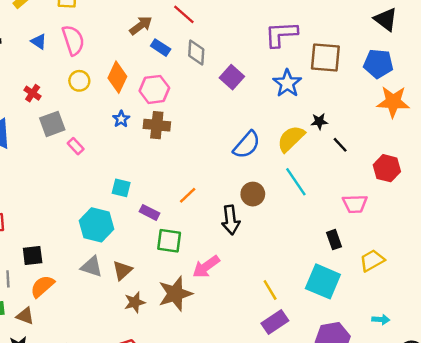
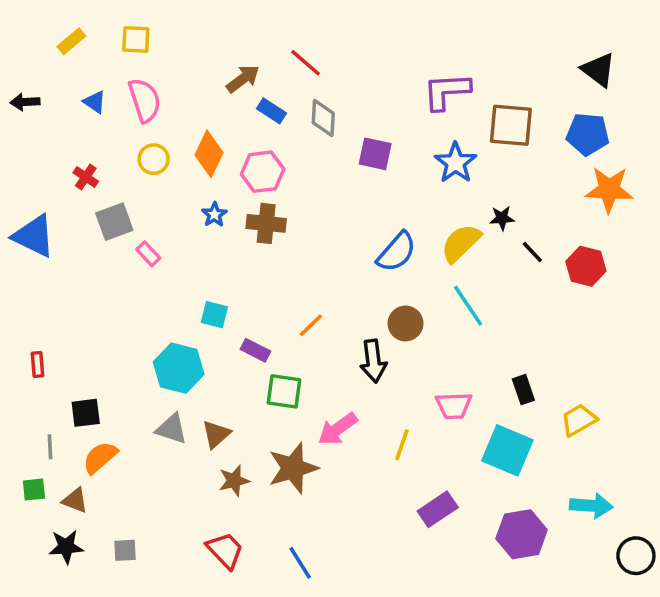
purple square: (232, 77) -> (375, 154), turned -30
red hexagon: (387, 168) -> (586, 266), moved
pink trapezoid: (355, 204) -> (454, 406), moved
yellow line: (270, 290) -> (402, 445), moved, turned 50
cyan arrow: (381, 320) -> (591, 506), size x1.6

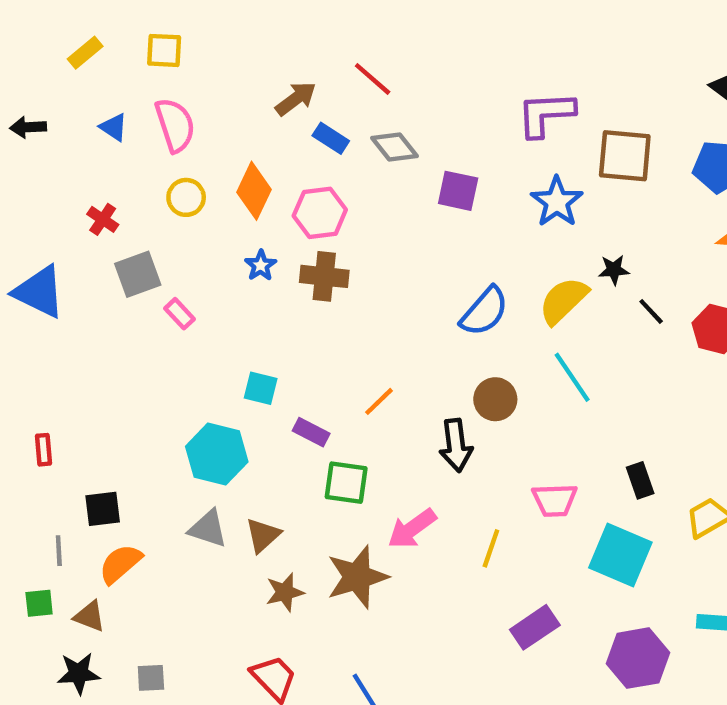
gray diamond: (323, 118) -> (394, 147), turned -42

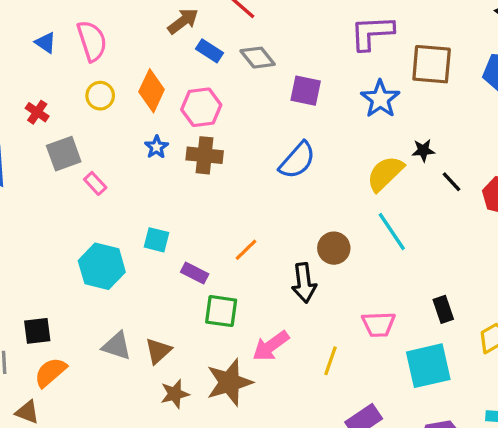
blue semicircle: (484, 311) -> (297, 160), moved
cyan hexagon: (217, 454) -> (102, 266), moved
cyan square: (620, 555) -> (428, 366), turned -36

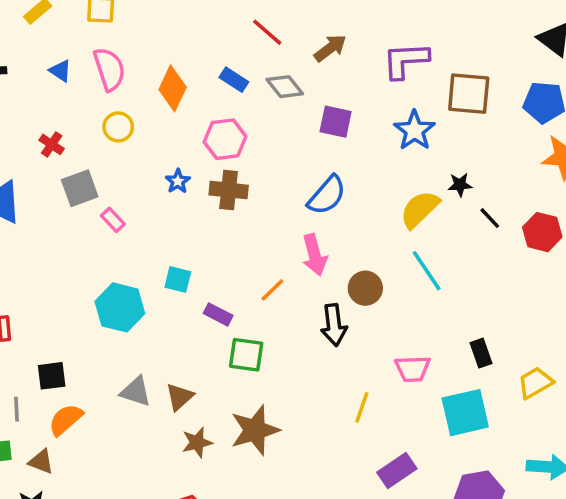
brown arrow: (183, 21) -> (330, 48), moved
orange diamond: (152, 91) -> (173, 88), moved
pink arrow: (271, 346) -> (314, 255), moved, turned -69

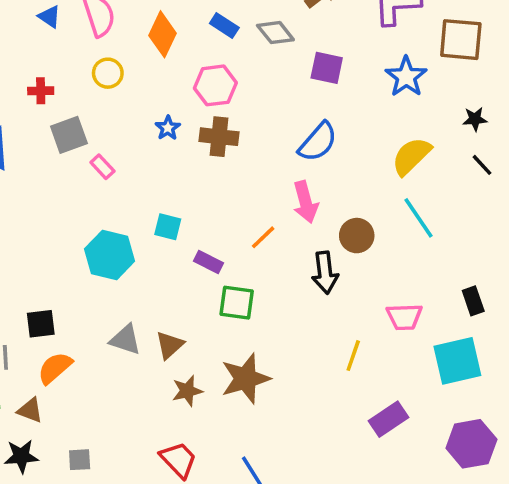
red cross: (52, 144) -> (41, 91), turned -35
black star: (460, 185) -> (475, 119), moved

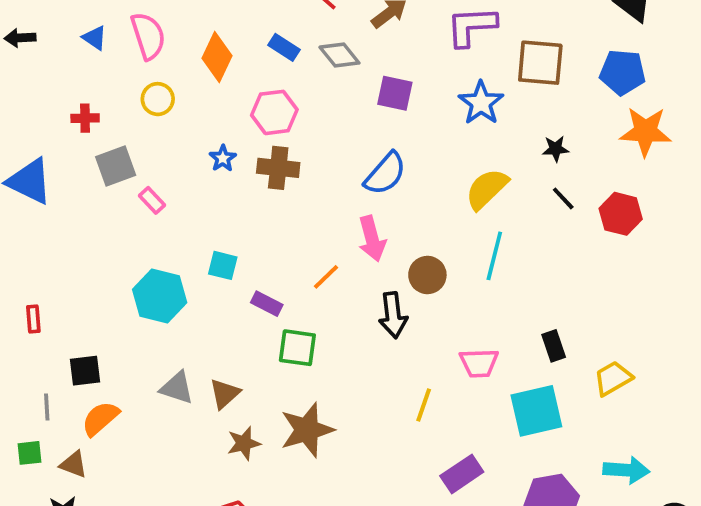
cyan line: (418, 218) -> (494, 256), turned 48

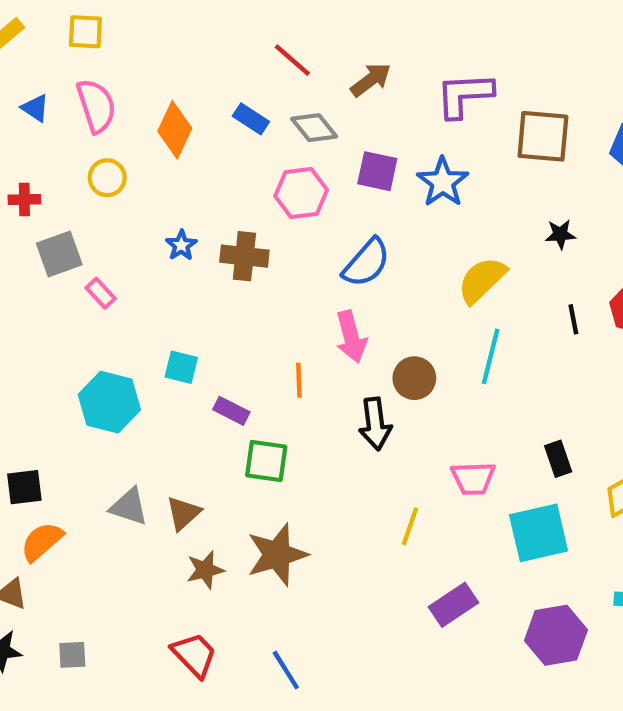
blue star: (481, 103) -> (443, 182), moved
pink hexagon: (274, 112) -> (301, 193), moved
black line: (563, 198) -> (573, 319), moved, turned 32
orange line: (326, 277) -> (299, 380), turned -48

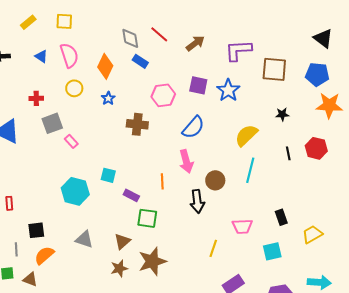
gray diamond: (314, 128) -> (130, 38), moved, turned 30
blue star: (181, 245) -> (108, 98), moved
brown triangle: (183, 513) -> (122, 241), moved
cyan square: (539, 533) -> (272, 251), size x0.7

